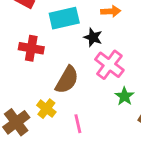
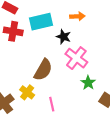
red cross: (31, 48) -> (13, 31), moved

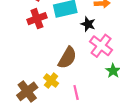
red cross: (13, 31) -> (37, 19), turned -30

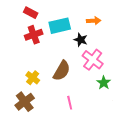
yellow cross: (51, 81) -> (33, 78), moved

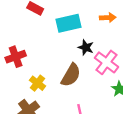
red cross: (34, 35) -> (16, 57), moved
black star: (81, 40) -> (86, 47), moved

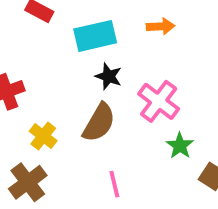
black star: (86, 47) -> (109, 76), moved

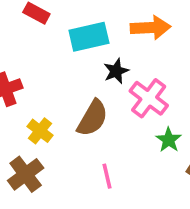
orange arrow: (161, 26) -> (151, 28), size x1.5
black star: (109, 76) -> (116, 71), moved, turned 30

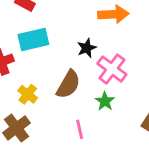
cyan rectangle: (89, 37) -> (33, 40), moved
green star: (169, 140) -> (105, 101), moved

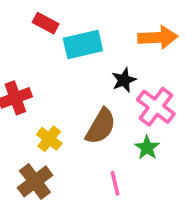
cyan rectangle: (33, 40) -> (83, 44), moved

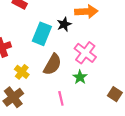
cyan rectangle: (83, 44) -> (42, 34), moved, turned -55
black star: (124, 80) -> (64, 24), moved

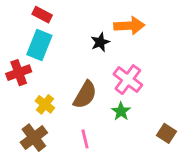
cyan rectangle: (42, 34) -> (39, 45), moved
pink line: (61, 98) -> (85, 139), moved

